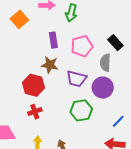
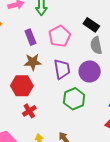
gray semicircle: (105, 63) -> (96, 45), moved
purple trapezoid: (76, 79) -> (62, 69), turned -100

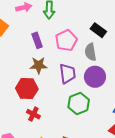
gray semicircle: (96, 45) -> (91, 52), moved
red cross: (29, 111) -> (33, 114), turned -32

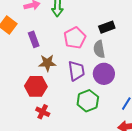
black rectangle: (98, 30) -> (107, 27), turned -56
purple rectangle: (37, 40) -> (34, 39), moved

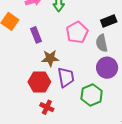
purple trapezoid: (76, 71) -> (66, 77), moved

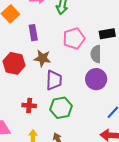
red hexagon: (39, 82) -> (14, 63), moved
green hexagon: (92, 95) -> (61, 108), moved
red cross: (47, 107) -> (29, 106), turned -32

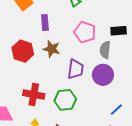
pink pentagon: (74, 38) -> (85, 32), turned 30
purple trapezoid: (54, 80) -> (76, 69), moved
red cross: (29, 106) -> (34, 95), size x1.5

